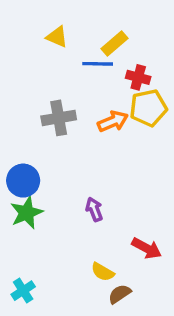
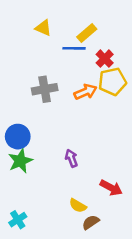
red cross: (138, 77) -> (105, 59), turned 30

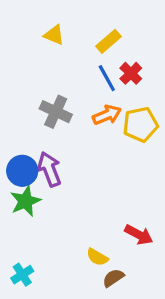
blue line: (74, 48) -> (107, 78), moved, turned 60
yellow pentagon: (112, 82) -> (140, 124), moved
gray cross: (45, 89) -> (56, 112), turned 35
purple arrow: (71, 158) -> (49, 169), moved, size x1.5

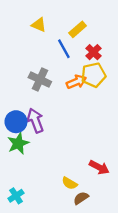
blue line: (107, 78) -> (64, 49), moved
yellow pentagon: (140, 124) -> (93, 75), moved

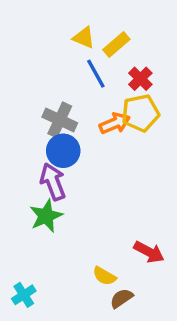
yellow triangle: (39, 25) -> (84, 38), moved
blue circle: (16, 122) -> (63, 151), moved
green star: (18, 143) -> (46, 216), moved

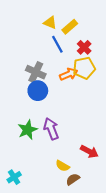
purple arrow: (53, 182) -> (51, 129), moved

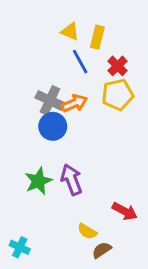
yellow rectangle: (70, 27) -> (97, 37), turned -35
orange arrow: (69, 74) -> (74, 103), moved
cyan cross: (14, 177) -> (20, 247), turned -32

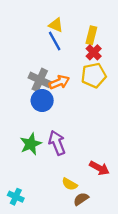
yellow rectangle: (97, 37) -> (91, 35), moved
blue line: (80, 62) -> (55, 41), moved

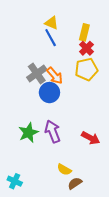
gray cross: (40, 80) -> (37, 74), turned 30
orange arrow: (59, 82) -> (55, 76), turned 72
blue circle: (42, 101) -> (49, 93), moved
red arrow: (99, 168) -> (91, 138), moved

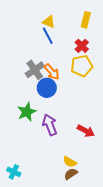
yellow rectangle: (84, 32) -> (86, 20), moved
green star: (28, 133) -> (27, 112), moved
yellow semicircle: (64, 170) -> (70, 162), moved

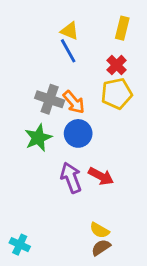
gray cross: (35, 70) -> (50, 99), turned -36
blue circle: (47, 88) -> (78, 133), moved
green star: (27, 112) -> (38, 138), moved
red arrow: (86, 131) -> (101, 176), moved

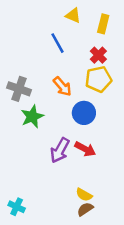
yellow triangle: (70, 31) -> (73, 15), moved
gray cross: (50, 99) -> (19, 89), moved
blue circle: (78, 133) -> (84, 113), moved
purple arrow: (71, 178) -> (60, 150), turned -130

